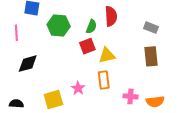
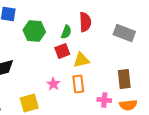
gray rectangle: (151, 28) -> (124, 33), size x1.5
brown rectangle: (151, 56) -> (124, 79), moved
pink star: (78, 88) -> (53, 84), moved

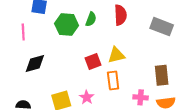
green semicircle: (66, 32) -> (91, 19), moved
red square: (62, 51) -> (93, 61), moved
pink star: (53, 84) -> (87, 97), moved

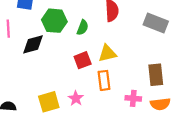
green semicircle: (91, 19) -> (83, 27), moved
black diamond: (35, 64) -> (33, 44), moved

